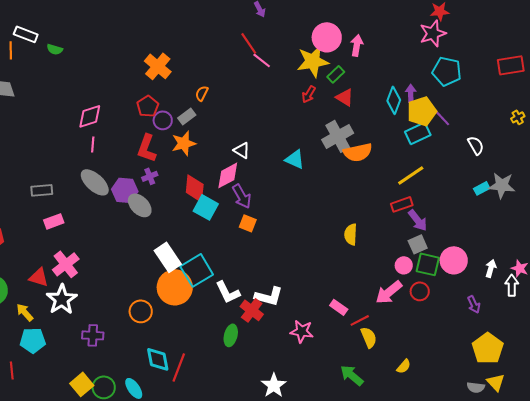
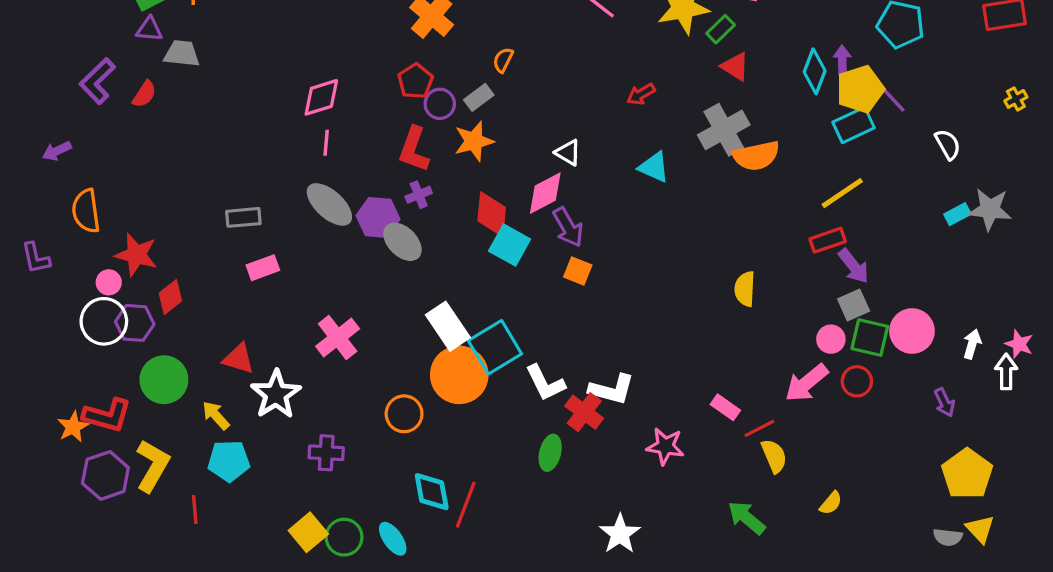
red arrow: (309, 94) -> (641, 94), moved, turned 30
pink cross: (66, 264) -> (338, 338), moved

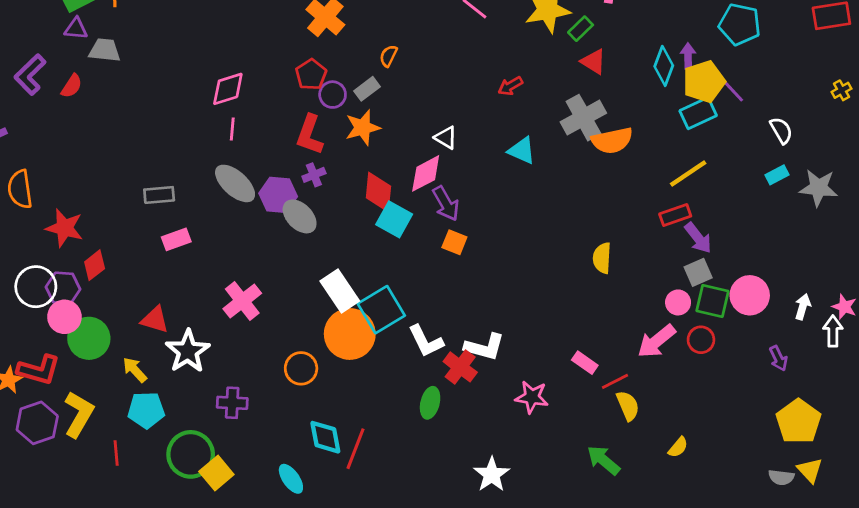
cyan rectangle: (957, 214) -> (777, 175), moved
pink circle: (109, 282) -> (64, 317), moved, size x1.5
green circle: (344, 537) -> (191, 454), moved, size x1.4

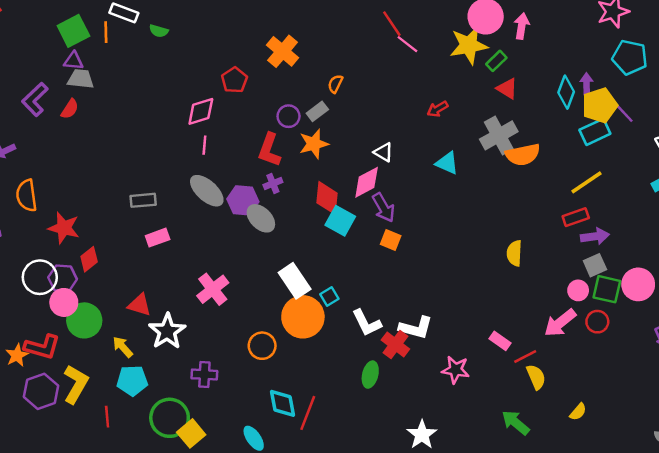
gray trapezoid: (105, 50) -> (81, 79), moved
red pentagon: (311, 75) -> (234, 80), moved
purple arrow: (698, 238) -> (595, 236), turned -60
cyan square: (381, 310) -> (329, 296), size x0.5

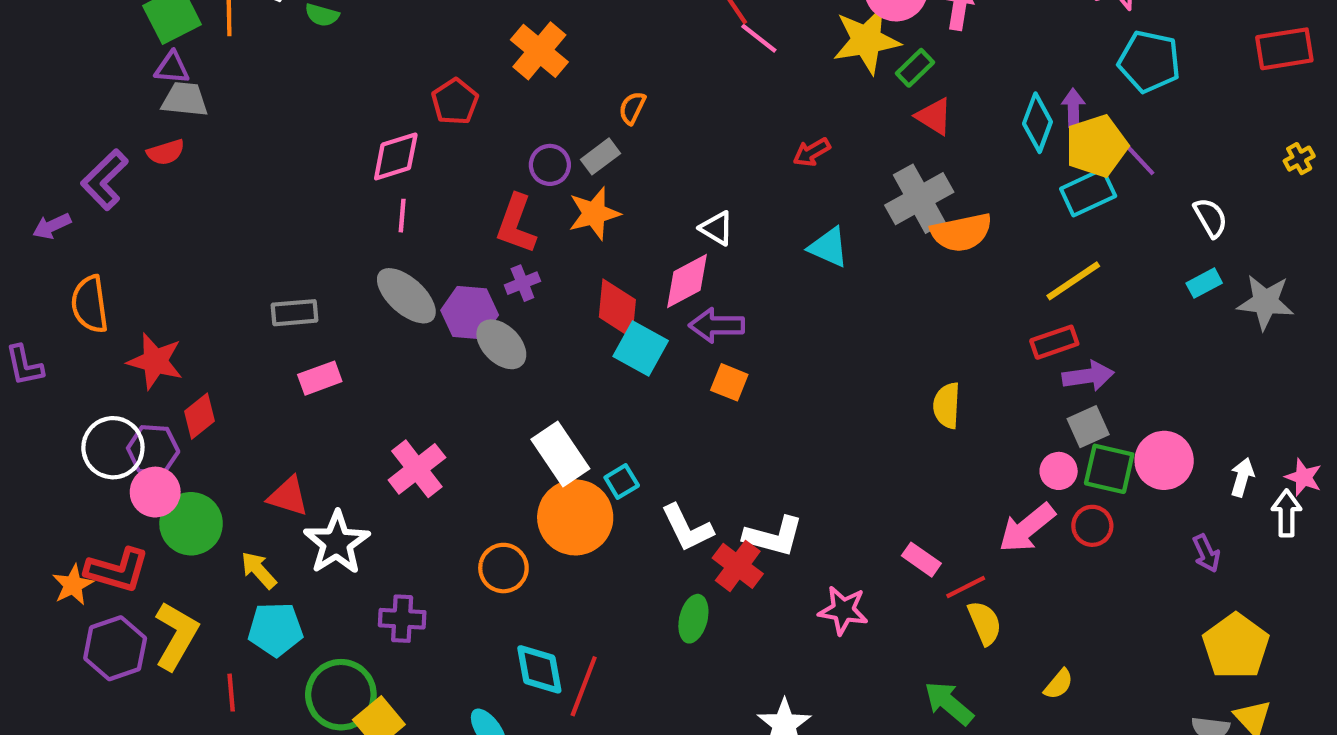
purple L-shape: (35, 99) -> (105, 180), moved
red semicircle: (70, 109) -> (166, 152), turned 40
purple arrow: (383, 208) -> (717, 325), turned 120

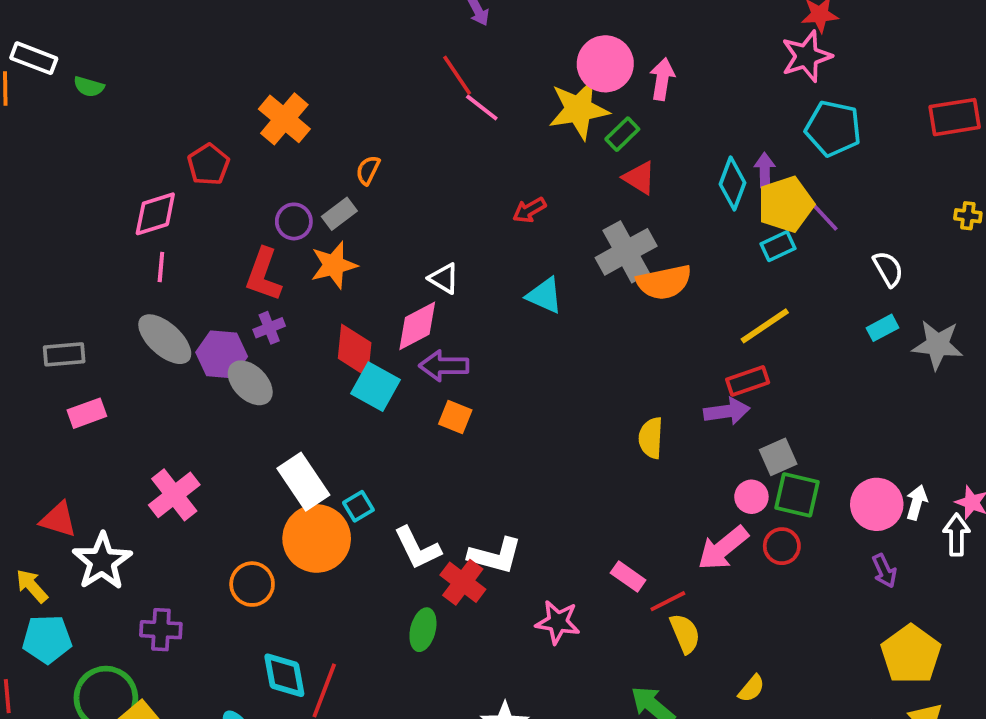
yellow cross: (1299, 159) -> (968, 216), turned 36
cyan rectangle: (1088, 192) -> (778, 246), size x0.7
purple arrow: (1088, 376) -> (727, 411), moved
pink circle: (1164, 460) -> (877, 504), moved

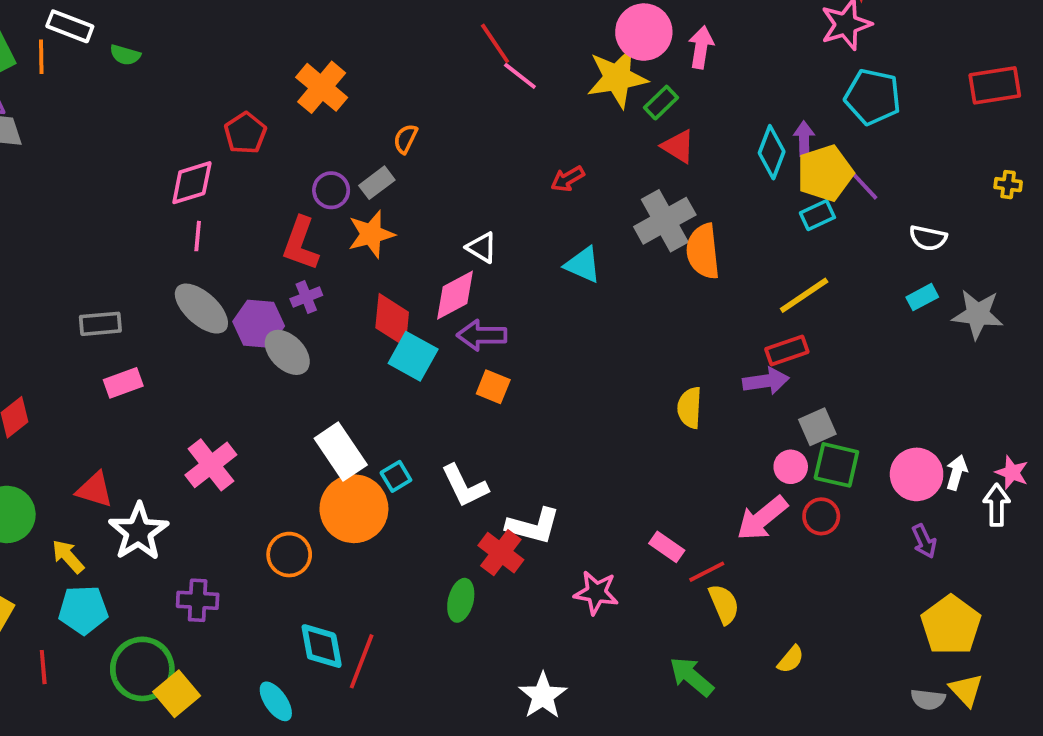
white semicircle: (888, 269) -> (928, 238), turned 132
orange semicircle: (664, 282) -> (703, 251), turned 96
white L-shape: (417, 548) -> (465, 486), moved

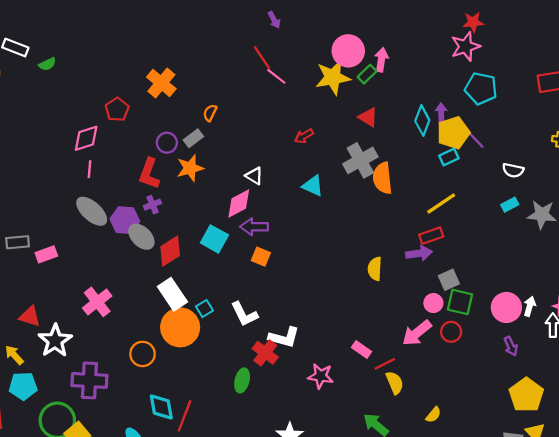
green semicircle: (125, 55) -> (47, 64), turned -42
green rectangle: (661, 103) -> (367, 74), moved
red diamond: (392, 320) -> (170, 251), moved, turned 52
gray rectangle: (100, 324) -> (18, 242), moved
purple cross: (198, 600) -> (89, 380), size x1.5

